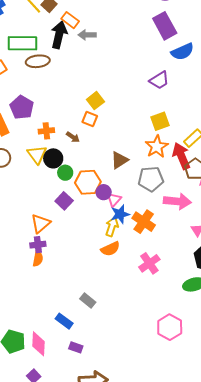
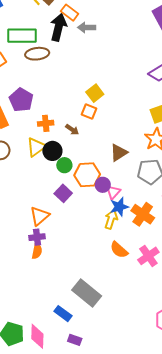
yellow triangle: (37, 155) -> (36, 147), turned 30
orange semicircle: (110, 249) -> (119, 250), moved, turned 66
gray rectangle: (88, 300) -> (87, 293), size x1.8

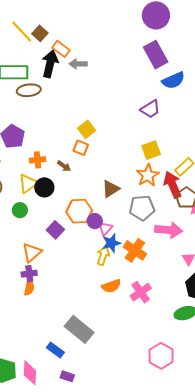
green circle: (64, 165) -> (20, 210), moved
orange semicircle: (119, 250) -> (111, 286), turned -60

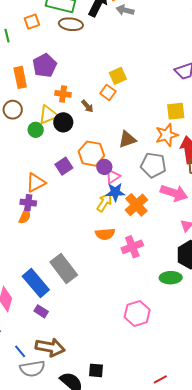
green circle: (20, 210) -> (36, 130), moved
blue rectangle: (55, 350) -> (36, 283), size x1.6

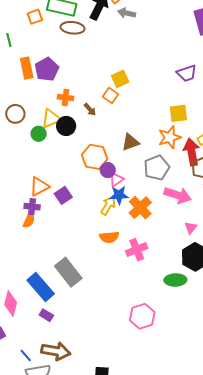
orange square: (32, 22) -> (35, 17), moved
orange rectangle: (20, 77) -> (27, 68), moved
gray pentagon: (153, 165) -> (157, 168), turned -30
purple square: (64, 166) -> (63, 195), moved

